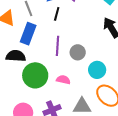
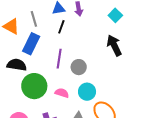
cyan circle: (97, 70) -> (87, 92), moved

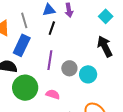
cyan circle: (87, 92) -> (88, 74), moved

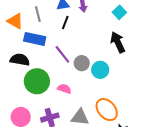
blue rectangle: (22, 45) -> (35, 39), turned 75
purple line: (50, 60) -> (62, 54), turned -48

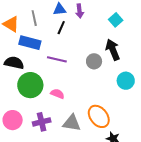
purple line: (62, 54) -> (57, 59), turned -42
gray circle: (82, 63) -> (94, 61), moved
cyan circle: (100, 70) -> (126, 81), moved

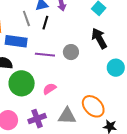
gray line: (34, 18) -> (26, 18), moved
gray circle: (94, 61) -> (71, 52), moved
pink semicircle: (57, 94) -> (49, 89), turned -48

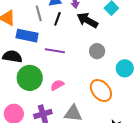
black arrow: (99, 38) -> (87, 20), moved, turned -35
gray circle: (71, 52) -> (97, 51), moved
orange ellipse: (93, 106) -> (101, 91), moved

